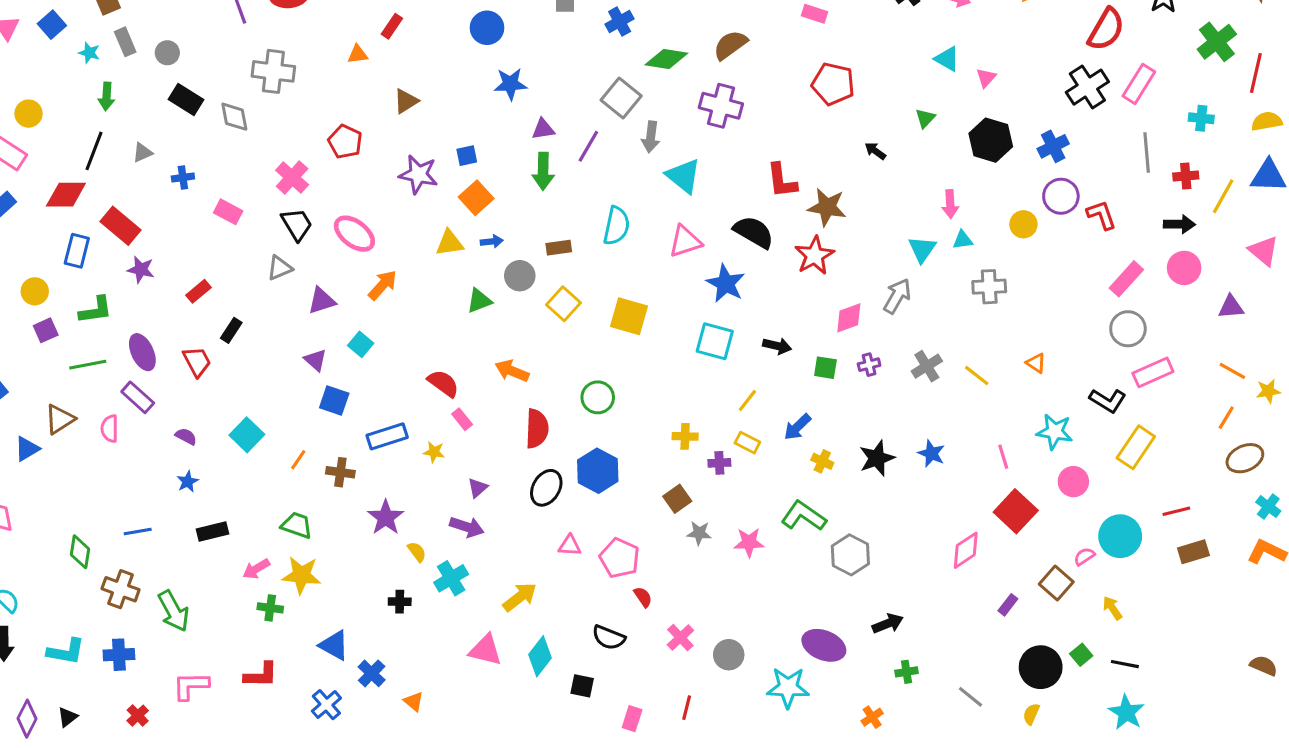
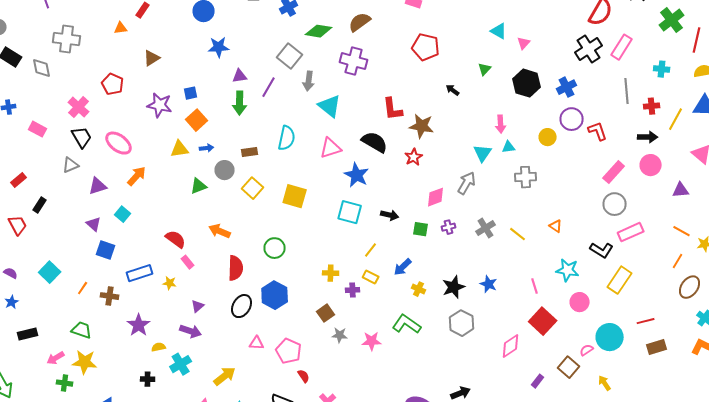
red star: (815, 255) -> (414, 157), size x0.7
brown ellipse: (1245, 458) -> (690, 287), turned -30
yellow semicircle: (417, 552) -> (159, 347), turned -64
gray hexagon: (850, 555) -> (462, 323), moved

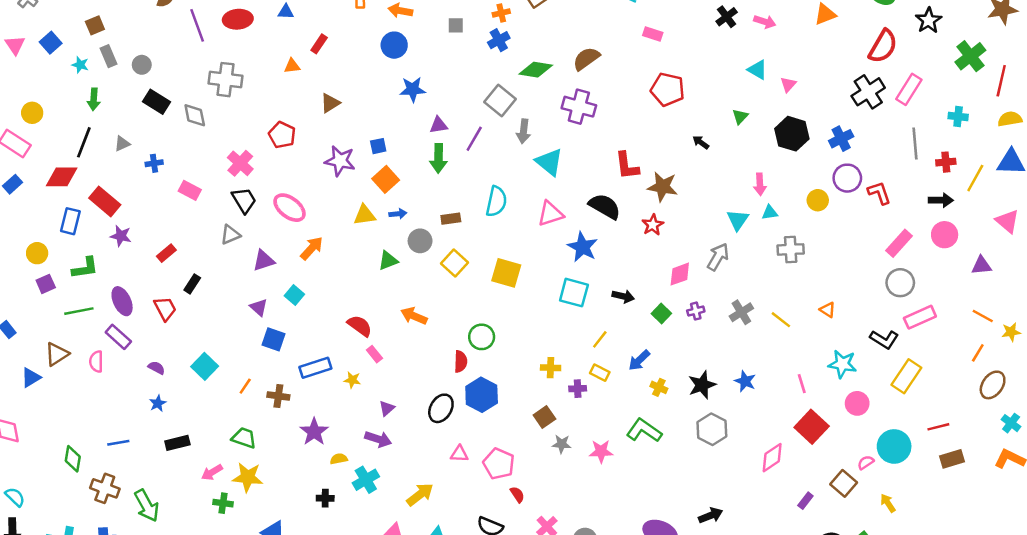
green square: (421, 229) -> (661, 314), turned 35
red semicircle: (236, 268) -> (461, 362), moved, size x0.7

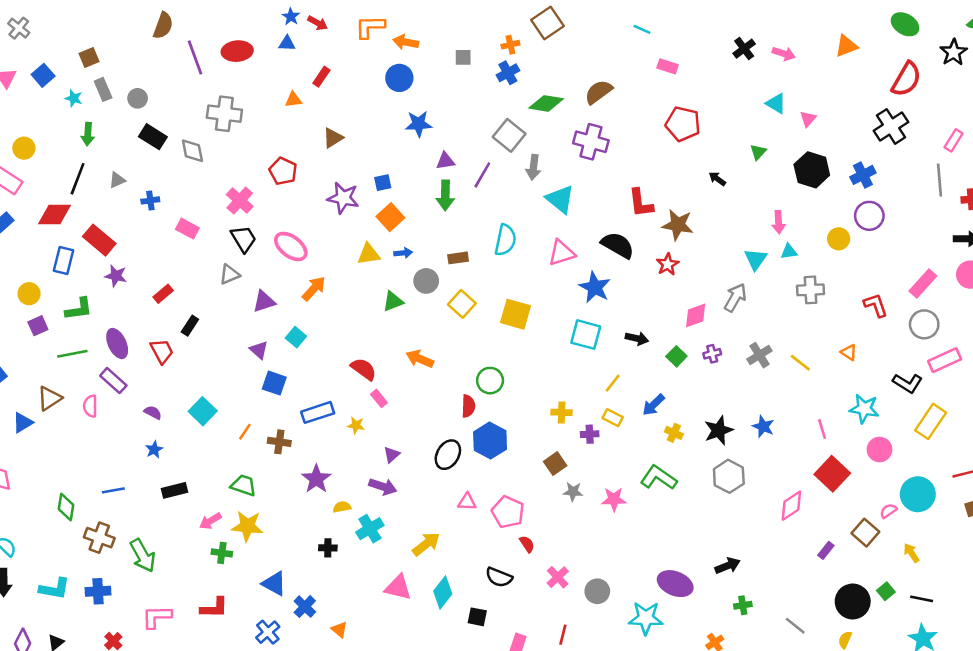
pink rectangle: (909, 89) -> (954, 140), moved, size x0.7
red L-shape: (879, 193) -> (876, 305), moved

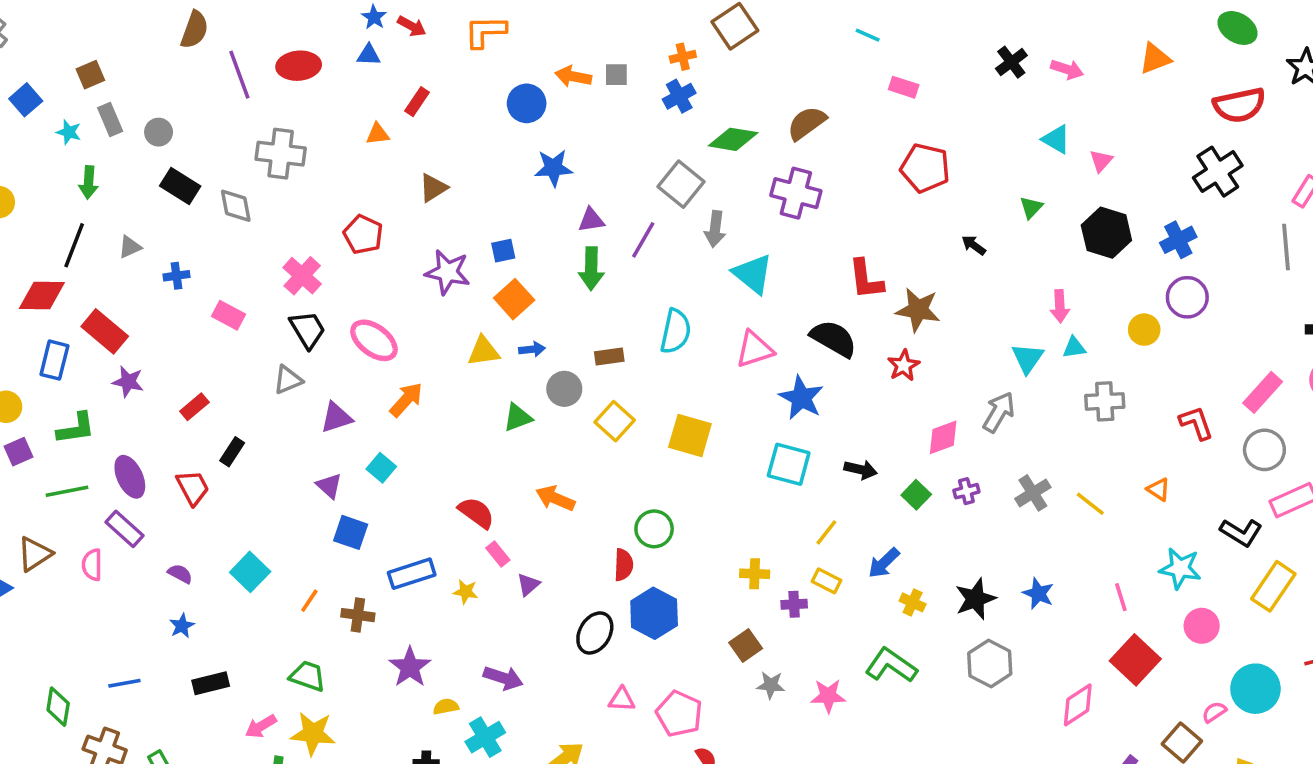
orange arrow: (406, 42) -> (573, 76), moved
red semicircle: (906, 79) -> (1239, 105), turned 48
purple triangle: (392, 455) -> (528, 585), moved

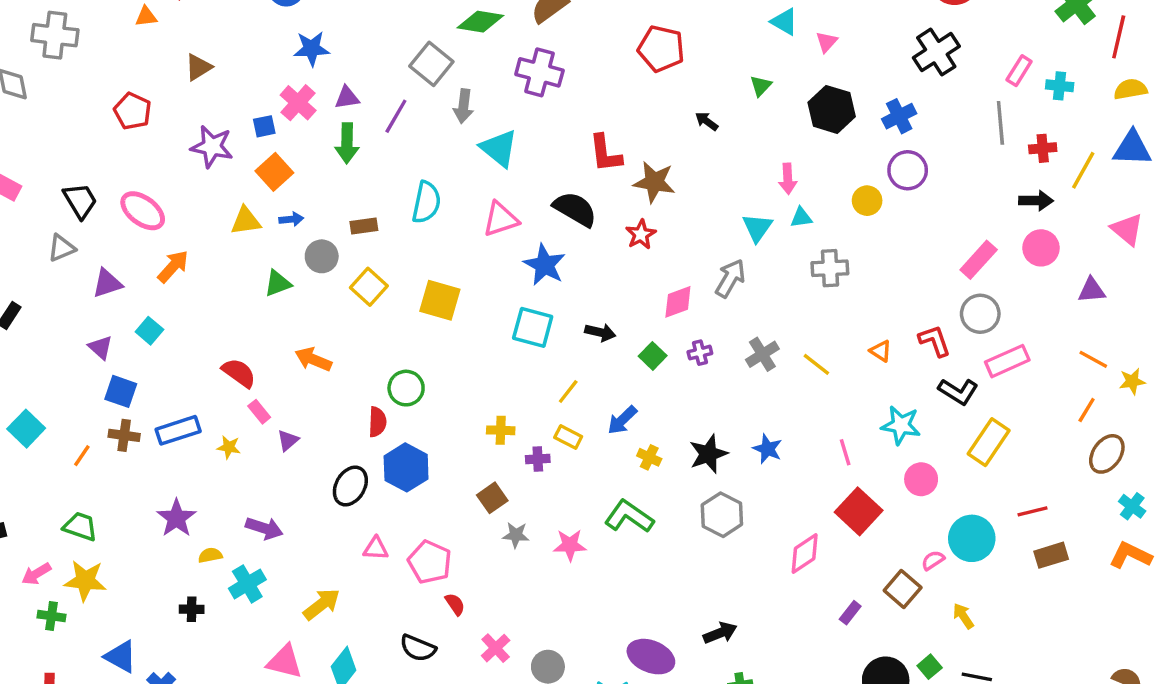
pink cross: (302, 276) -> (298, 103), moved
red L-shape: (1196, 423) -> (935, 341), moved
brown cross: (358, 615) -> (124, 435), moved

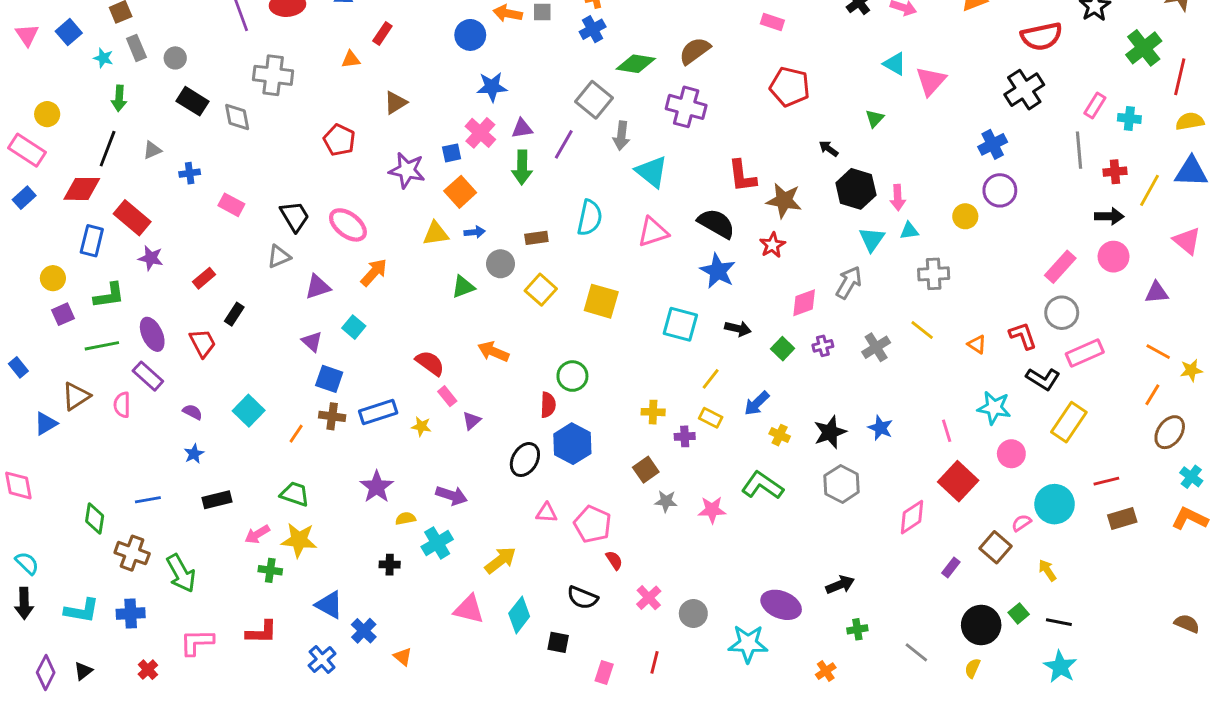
pink triangle: (827, 42) -> (931, 81), size x1.6
black hexagon: (832, 109) -> (856, 189), moved
blue star: (545, 265) -> (718, 271), moved
yellow line: (816, 364) -> (922, 330), moved

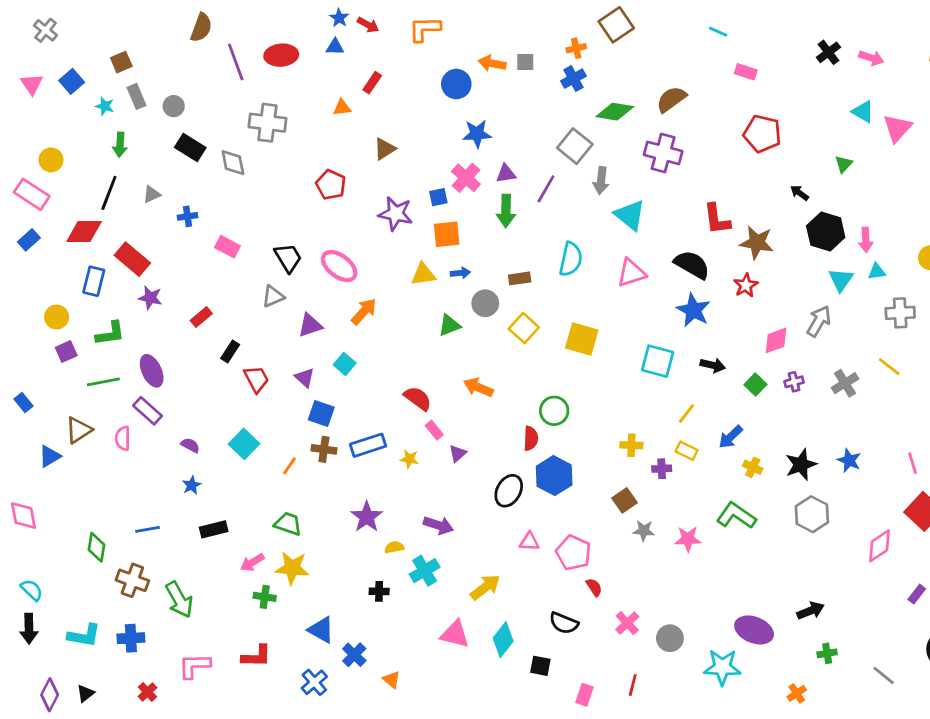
orange square: (460, 192) -> (447, 234), turned 36
red trapezoid: (203, 343) -> (256, 379), moved

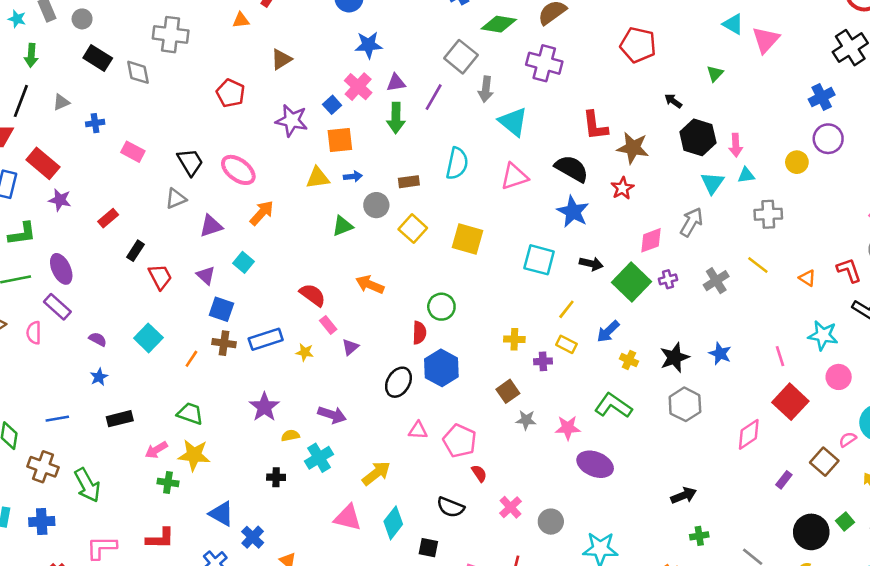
blue square: (438, 197) -> (332, 105), turned -30
green square: (755, 385) -> (632, 282), size x1.8
purple ellipse: (754, 630) -> (595, 464), moved

